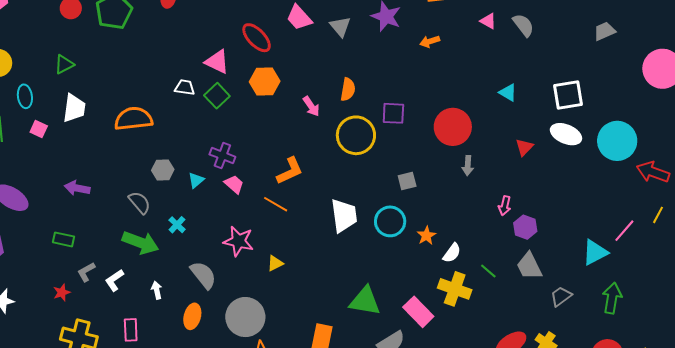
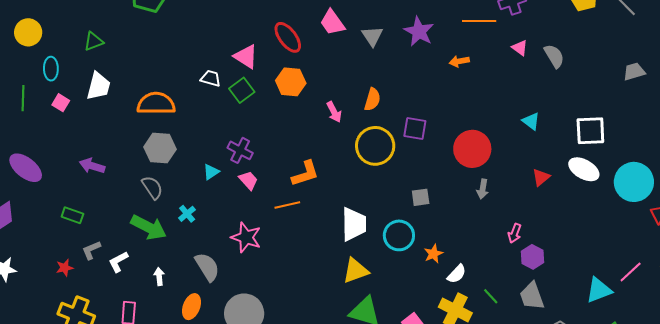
gray hexagon: (163, 170) -> (160, 148), moved, size x1.4
orange line: (276, 204) -> (287, 205), turned -50
yellow triangle: (275, 263) -> (356, 271), moved, size x1.6

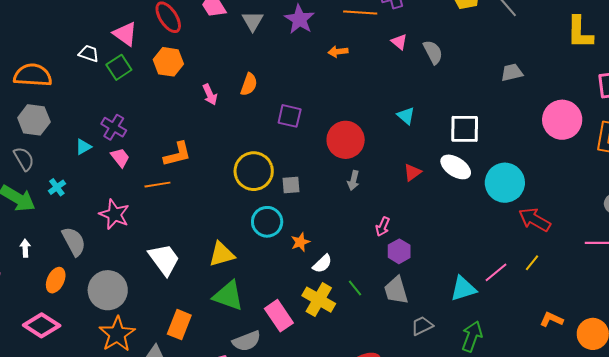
yellow circle: (375, 146) -> (254, 171), moved
white trapezoid: (354, 224) -> (164, 259), moved, turned -39

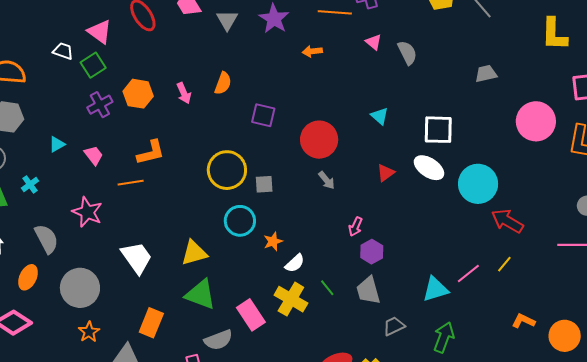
orange hexagon: (168, 62) -> (138, 94), moved
purple cross: (114, 127) -> (100, 105), moved, turned 30
gray arrow: (353, 180) -> (327, 180), turned -54
orange star: (117, 334) -> (89, 332), size x0.6

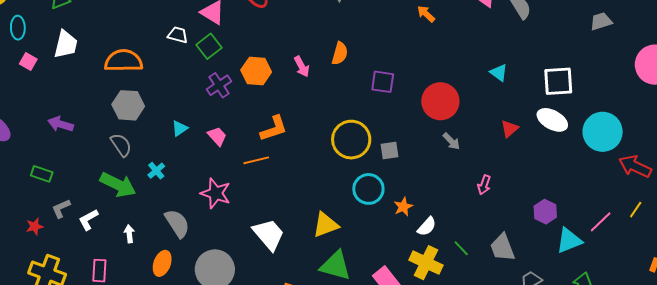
orange arrow: (312, 51) -> (426, 14), turned 54
purple hexagon: (372, 252) -> (545, 212), moved

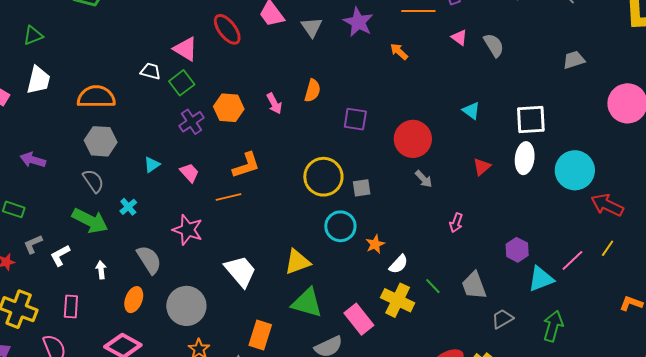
white ellipse: (552, 120) -> (525, 158), turned 68

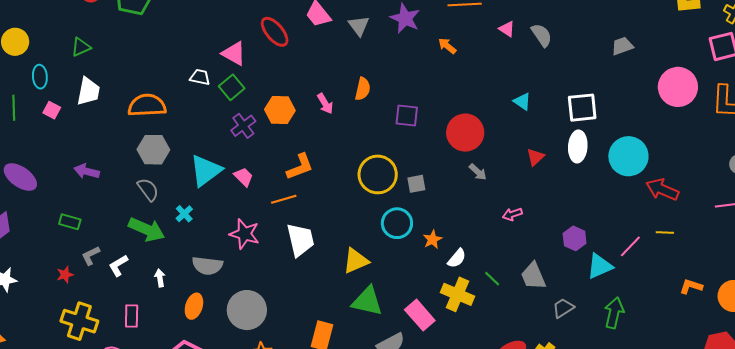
cyan triangle: (152, 165) -> (206, 170), size x2.0
pink arrow: (456, 223) -> (512, 214), turned 54
yellow line: (608, 248) -> (665, 233), turned 60
gray semicircle: (149, 260) -> (207, 266), turned 132
white trapezoid: (240, 271) -> (300, 240), moved, turned 30

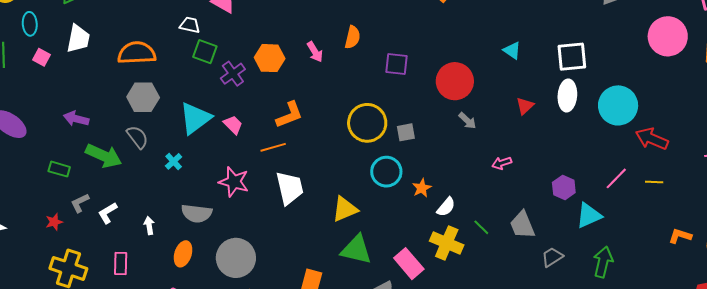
green square: (232, 87) -> (205, 52), moved, turned -30
green arrow: (147, 229) -> (104, 156), moved
pink line: (630, 246) -> (616, 178), moved

